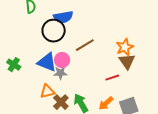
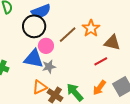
orange star: (125, 47) -> (91, 28), moved
pink circle: (62, 60) -> (46, 46), moved
brown triangle: (127, 61) -> (112, 42), turned -30

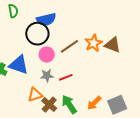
brown triangle: (112, 42) -> (113, 45), moved
blue triangle: (34, 59) -> (19, 65), moved
red line: (101, 61) -> (66, 77), moved

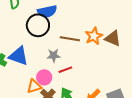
brown line: (70, 46) -> (70, 39), turned 42
pink circle: (47, 55) -> (44, 77), moved
gray star: (47, 76) -> (54, 56), moved

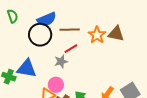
brown line: (70, 39) -> (70, 30), moved
red line: (65, 70) -> (71, 49), moved

